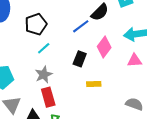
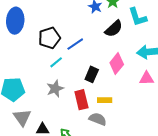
blue line: (81, 26) -> (75, 44), moved
red rectangle: (48, 97) -> (81, 100), moved
gray semicircle: (134, 104) -> (98, 119), moved

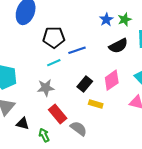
red rectangle: (81, 100) -> (58, 114), moved, turned -42
yellow rectangle: (105, 100) -> (96, 104), moved

